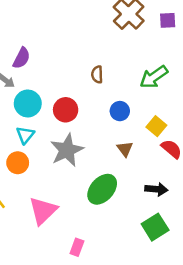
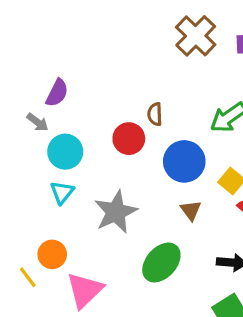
red circle: (66, 110) -> (129, 139), moved
blue circle: (120, 111) -> (184, 161), size x1.6
orange circle: (18, 163) -> (52, 254), moved

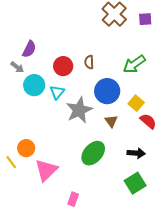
red circle: (129, 139) -> (63, 66), moved
cyan triangle: (62, 192) -> (57, 92), moved
gray star: (116, 212) -> (79, 110), moved

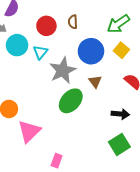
yellow square: (136, 103) -> (121, 50), moved
green ellipse: (93, 153) -> (71, 101), moved

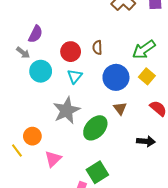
cyan triangle: (40, 52) -> (75, 76), moved
gray star: (63, 70) -> (66, 110), moved
pink triangle: (29, 131) -> (53, 159), size x0.7
green square: (119, 144) -> (97, 172), moved

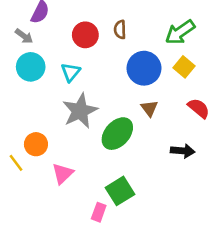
cyan circle: (41, 71) -> (31, 67), moved
cyan triangle: (75, 76) -> (71, 72), moved

